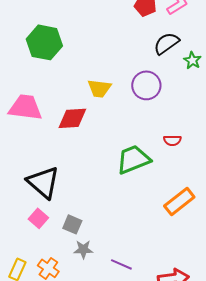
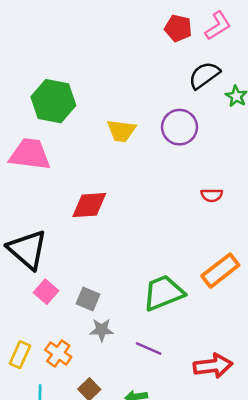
green hexagon: (44, 42) -> (53, 101), moved
red diamond: (72, 118) -> (89, 205), moved
green trapezoid: (133, 159) -> (163, 293), moved
black triangle: (43, 182) -> (27, 250), moved

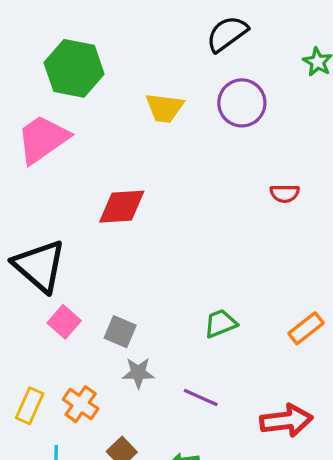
black semicircle: (204, 75) -> (227, 34), moved
pink trapezoid: (30, 154) -> (43, 139), turned -42
orange rectangle: (220, 271) -> (306, 328), moved, size x0.7
green trapezoid: (163, 293) -> (220, 323), size x0.6

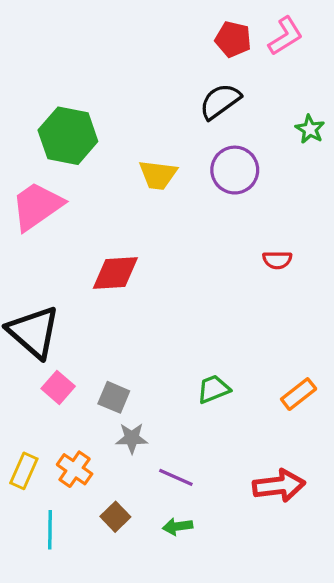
purple line: (201, 397) -> (176, 477), moved

